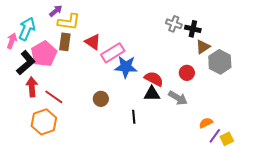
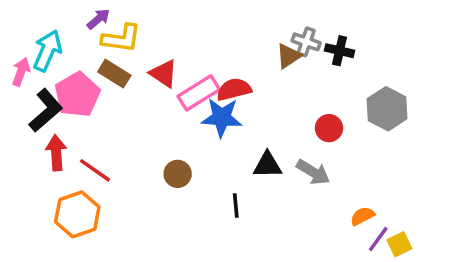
brown rectangle: (65, 42) -> (114, 74), turned -66
brown triangle: (203, 47) -> (289, 56), moved
red semicircle: (154, 79) -> (234, 89), moved, turned -42

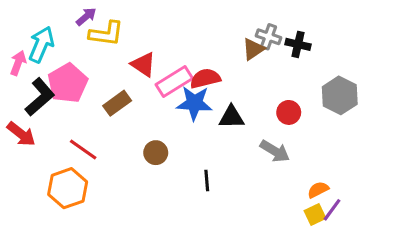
brown rectangle: (114, 74) -> (117, 103), moved, turned -68
red arrow: (56, 153) -> (21, 134), moved, turned 132
black triangle: (267, 165) -> (231, 117), moved
yellow square: (399, 244) -> (315, 214), moved

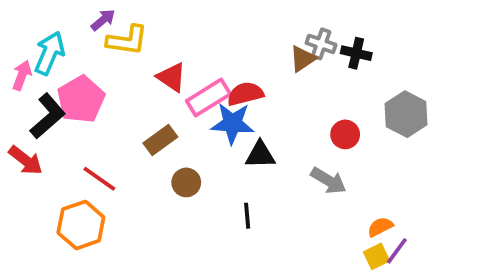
brown rectangle: (117, 103) -> (160, 140), moved
black triangle: (231, 117) -> (260, 155), moved

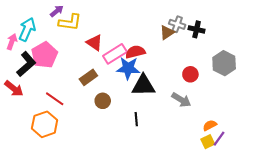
black triangle: (260, 155) -> (143, 86), size x1.4

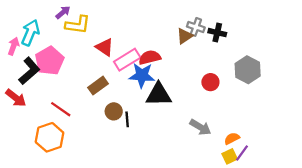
gray arrow: (181, 100) -> (200, 127), moved
black line: (136, 119) -> (127, 119), moved

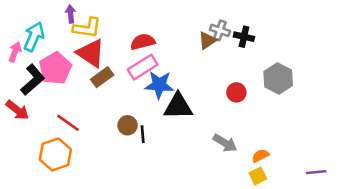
purple arrow: (63, 12) -> (71, 14), turned -56
red triangle: (105, 47) -> (91, 53), moved, size x1.4
red semicircle: (150, 57) -> (143, 42), moved
brown rectangle: (98, 86) -> (102, 77), moved
purple line: (242, 153) -> (316, 172), moved, turned 48

